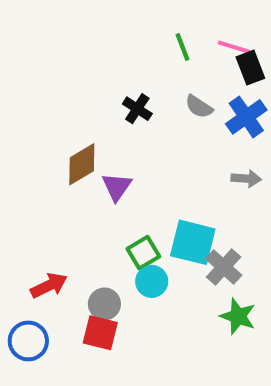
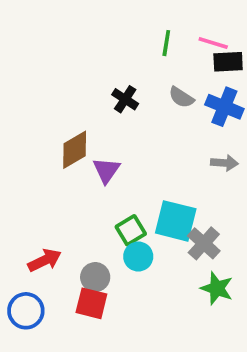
green line: (183, 47) -> (166, 43), turned 30
black rectangle: (250, 68) -> (228, 62), turned -72
blue cross: (246, 117) -> (224, 107), turned -33

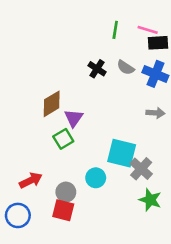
black cross: (125, 99) -> (97, 69), moved
green square: (131, 230) -> (63, 139), moved

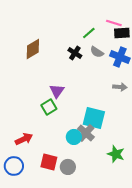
green line: (115, 30) -> (89, 33), moved, turned 40
brown diamond: (52, 104) -> (33, 49), moved
gray cross: (141, 169) -> (86, 133), moved
gray circle: (66, 192) -> (68, 167), moved

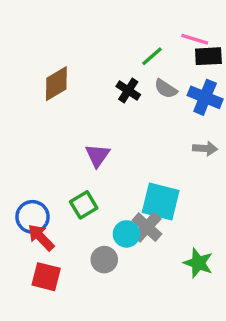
green square: (49, 107) -> (84, 205), moved
red arrow: (24, 139) -> (41, 237), turned -108
red square: (49, 162) -> (46, 277), moved
blue circle: (14, 166) -> (32, 217), moved
gray circle: (68, 167) -> (104, 260), moved

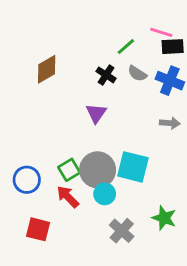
purple triangle: (97, 155) -> (96, 113), moved
gray cross: (147, 227) -> (122, 231), moved
red arrow: (41, 237) -> (68, 197), moved
gray circle: (104, 260) -> (98, 170), moved, size x1.6

